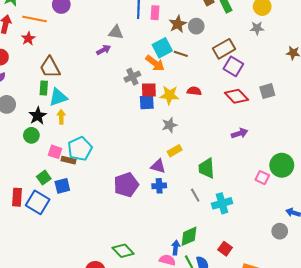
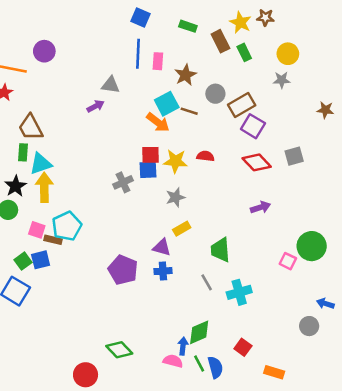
gray circle: (196, 26) -> (215, 94), moved
gray cross: (132, 77) -> (123, 182), moved
yellow arrow: (61, 117) -> (44, 187), size x1.6
purple pentagon: (126, 185) -> (123, 270), turned -30
blue square: (62, 186) -> (41, 260), moved

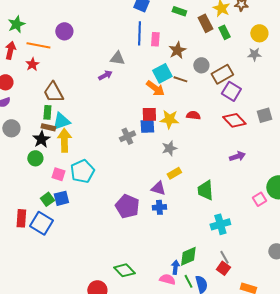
brown rectangle: (53, 240) -> (48, 127), moved
pink square: (288, 261) -> (259, 199), turned 32
gray line: (207, 282) -> (224, 257), moved

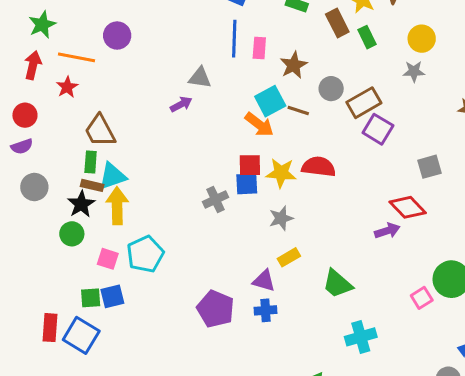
red semicircle: (193, 115) -> (319, 167), size x1.5
red diamond: (234, 120) -> (408, 207), moved
green trapezoid: (205, 190) -> (337, 284), turned -45
green square: (47, 199) -> (91, 298), turned 32

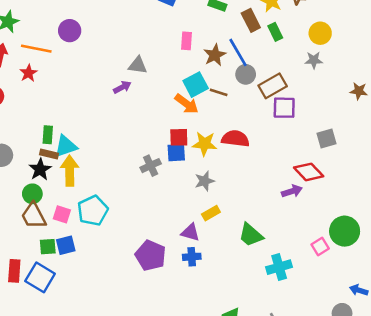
blue line: (234, 39) -> (238, 52), moved, turned -32
purple square: (378, 129) -> (284, 108), turned -30
brown trapezoid: (100, 131) -> (34, 216), moved
cyan cross: (361, 337) -> (279, 267), moved

